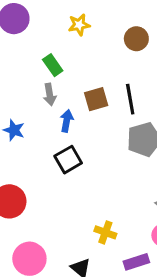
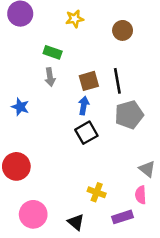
green rectangle: (53, 65) -> (53, 52), turned -36
blue arrow: (67, 121) -> (84, 106), moved
black square: (68, 160) -> (86, 133), moved

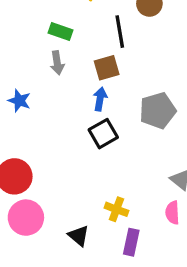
black line: (117, 81) -> (120, 32), moved
pink circle: (33, 214) -> (26, 218), moved
purple rectangle: (123, 217) -> (131, 242), moved, turned -60
black triangle: (76, 222) -> (79, 236), moved

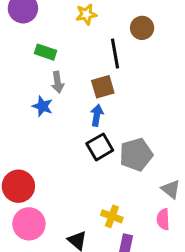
green rectangle: (60, 32) -> (46, 52), moved
blue star: (19, 101) -> (43, 106), moved
gray pentagon: (158, 111) -> (136, 155), moved

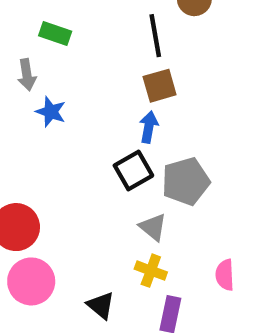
gray arrow: (58, 82) -> (27, 75), moved
brown square: (103, 87) -> (160, 86), moved
blue arrow: (97, 115) -> (149, 127), moved
gray triangle: (171, 189) -> (153, 227), moved

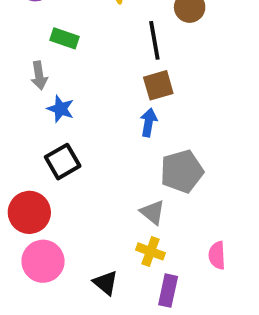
black square: (133, 171) -> (63, 162), moved

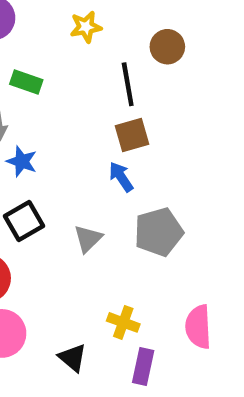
blue arrow: (149, 122) -> (121, 177), turned -44
gray triangle: (152, 212) -> (88, 239), moved, turned 36
pink semicircle: (217, 255) -> (198, 327), size x1.4

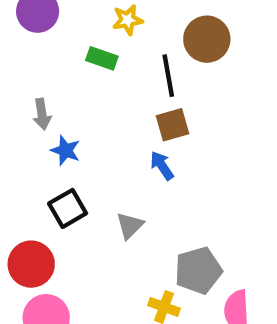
brown circle: (167, 47) -> (207, 39), size x1.4
green rectangle: (26, 82) -> (102, 58), moved
gray pentagon: (159, 232) -> (198, 271), moved

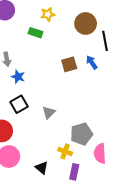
black line: (168, 76) -> (105, 41), moved
blue arrow: (162, 166) -> (92, 62), moved

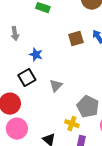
blue star: (18, 77) -> (36, 55), moved
gray pentagon: (81, 134) -> (88, 107), turned -30

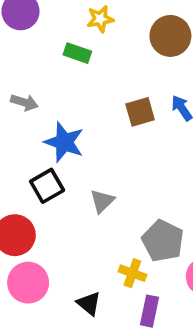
gray arrow: (15, 34) -> (24, 102), turned -64
blue star: (36, 55) -> (64, 142), size x1.5

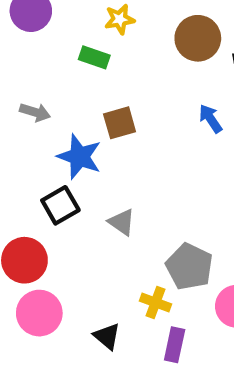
brown square: (140, 112) -> (120, 123), moved
gray triangle: (102, 201) -> (122, 222), turned -40

